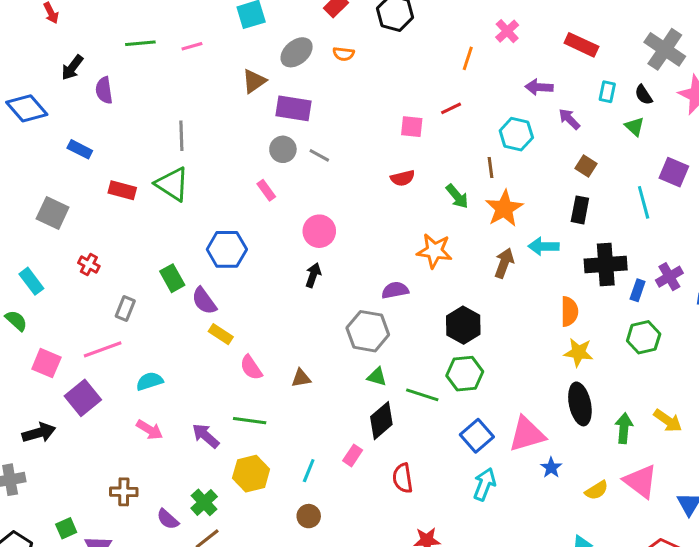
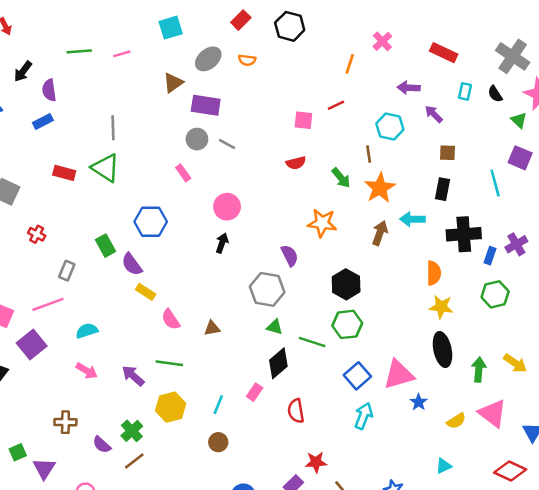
green triangle: (634, 127) -> (519, 120), moved
blue rectangle: (80, 149) -> (43, 122), moved, turned -54
brown square: (586, 166) -> (447, 153), turned -30
purple semicircle: (395, 290) -> (290, 256), turned 75

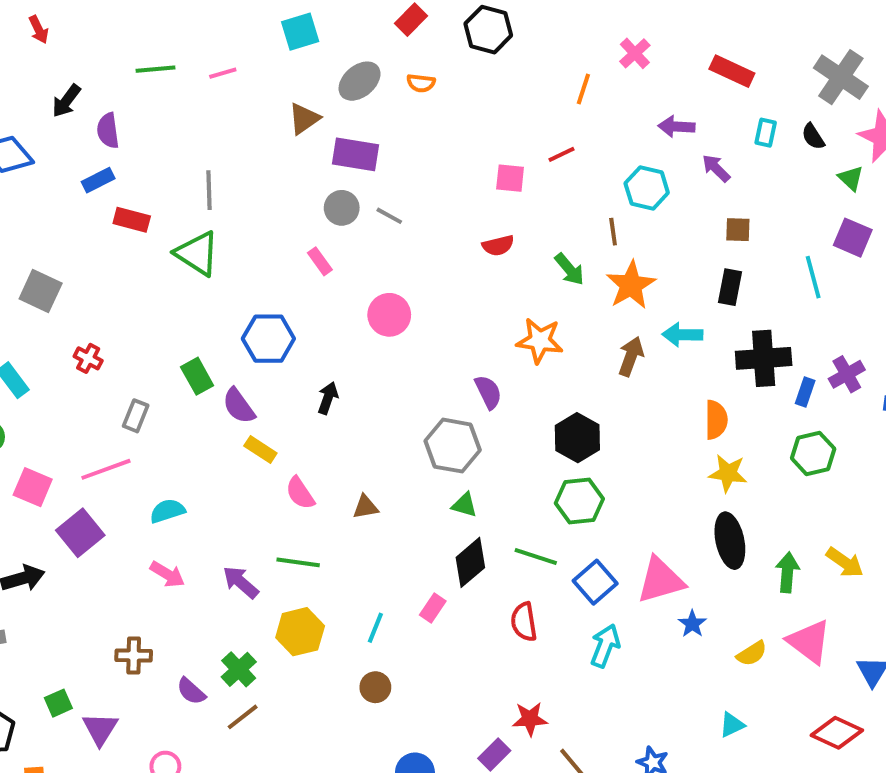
red rectangle: (64, 173) -> (132, 220), moved
black arrow: (222, 243) -> (328, 398), moved
green line: (312, 342) -> (536, 556), moved
red semicircle: (296, 411) -> (524, 622), moved

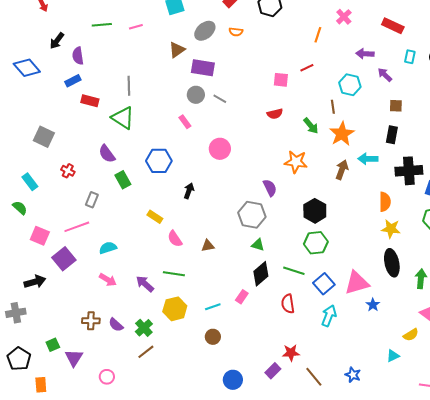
purple semicircle: (239, 406) -> (107, 154), moved
cyan line: (375, 628) -> (213, 307), turned 49
yellow semicircle: (752, 654) -> (411, 335), moved
purple semicircle: (191, 691) -> (116, 325), moved

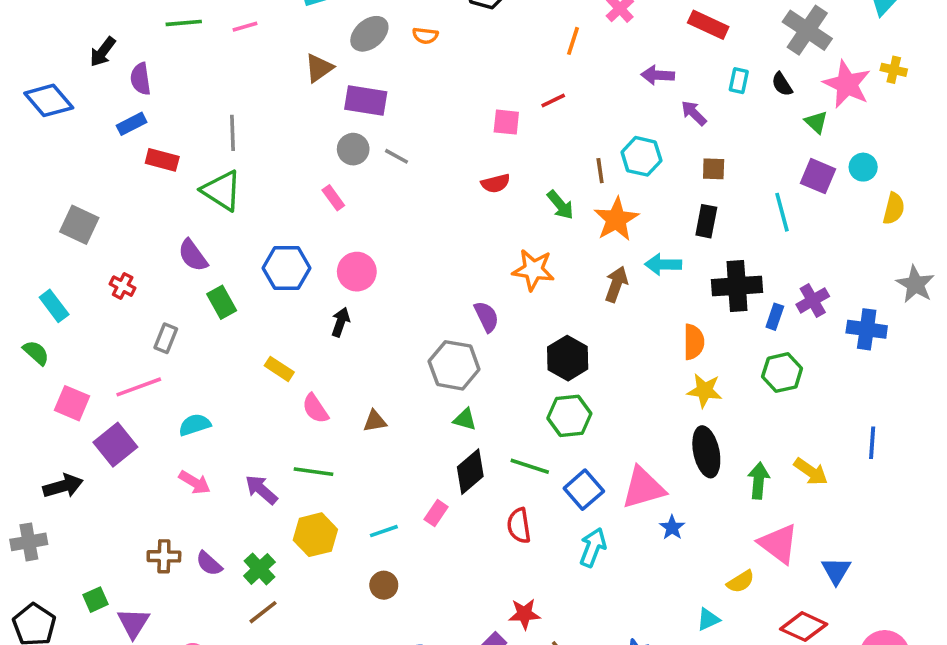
cyan hexagon: (350, 85) -> (641, 156), moved
pink circle: (220, 149) -> (357, 272), moved

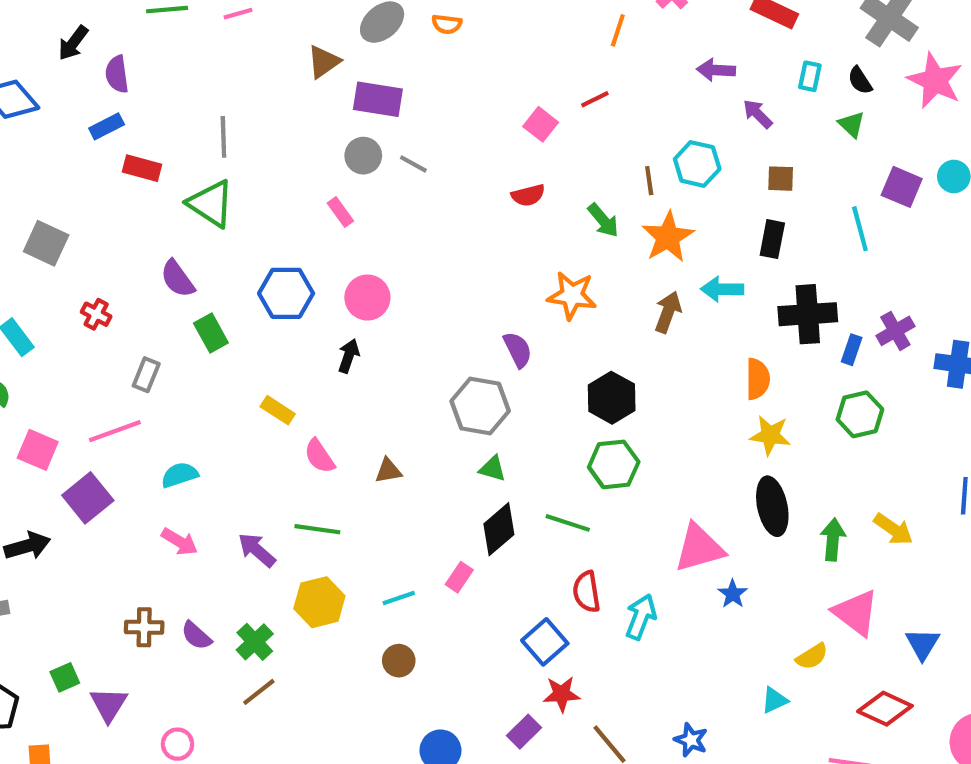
pink square: (506, 122) -> (541, 124), turned 32
green triangle: (816, 122) -> (852, 124), moved
blue square: (584, 490) -> (545, 642), moved
red semicircle: (519, 526) -> (587, 592), moved

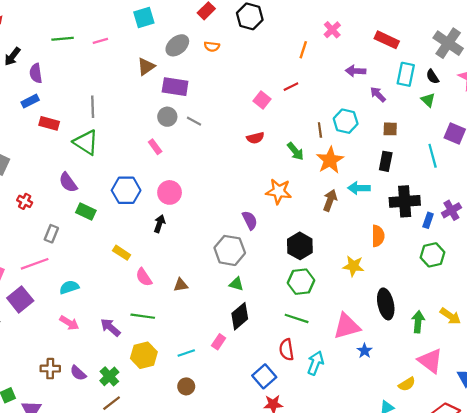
cyan rectangle: (810, 76) -> (406, 74), size x1.5
green rectangle: (211, 333) -> (86, 211), turned -36
yellow star: (770, 435) -> (353, 266), moved
green line: (568, 523) -> (297, 318), moved

